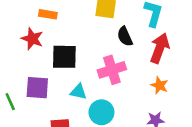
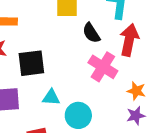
pink cross: (112, 70) -> (103, 67), moved, turned -32
orange star: (159, 85) -> (136, 91), moved

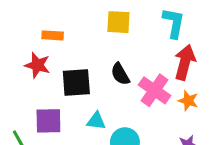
black semicircle: (91, 33) -> (120, 74), moved
orange star: (136, 91) -> (188, 101), moved

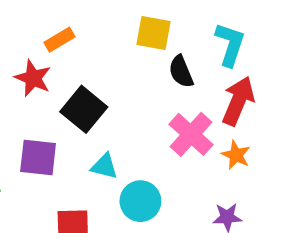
orange rectangle: (53, 35) -> (59, 40), turned -42
black semicircle: (120, 74) -> (181, 72), moved
black square: (76, 82) -> (84, 109), turned 36

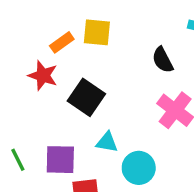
yellow square: (153, 33) -> (97, 32), moved
purple square: (38, 157) -> (60, 160), moved

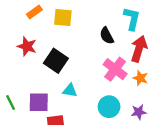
orange rectangle: (62, 42) -> (34, 12), moved
cyan circle: (139, 168) -> (109, 107), moved

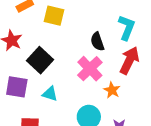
pink cross: (115, 69) -> (90, 69), moved
orange star: (140, 78) -> (112, 90), moved
purple square: (39, 102) -> (17, 87), moved

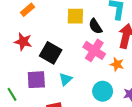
yellow square: (54, 16) -> (75, 16), moved
cyan triangle: (50, 94) -> (65, 79), turned -48

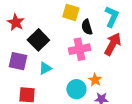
pink cross: (94, 50) -> (79, 49), turned 30
orange star: (117, 64) -> (95, 80), moved

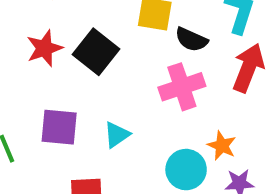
red star: (16, 22) -> (44, 48), turned 30
black semicircle: (87, 27) -> (191, 40), turned -42
black square: (38, 40) -> (96, 52), moved

